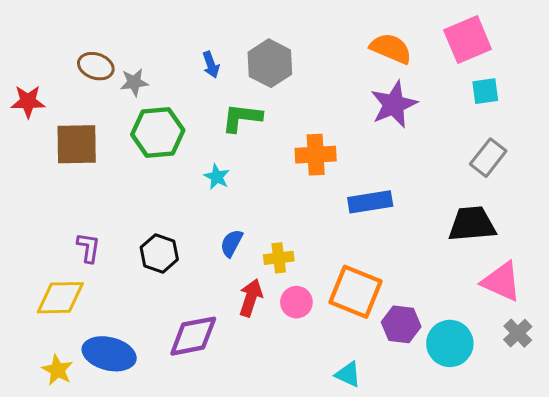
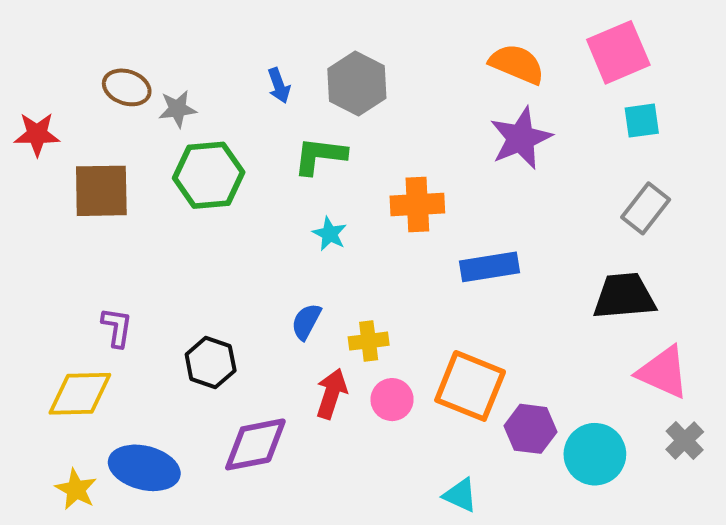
cyan star: (217, 177) -> (330, 234), moved
black hexagon: (159, 253) -> (211, 363), moved

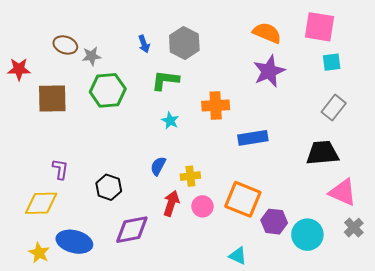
pink square: (618, 52) -> (320, 27), turned 32

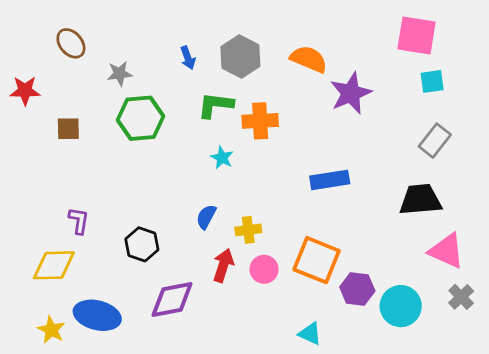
orange semicircle: (267, 33) -> (309, 59), moved
brown ellipse: (65, 45) -> (71, 43), moved, turned 30
brown square: (52, 98) -> (68, 129), size x0.6
orange cross: (216, 106) -> (260, 121), moved

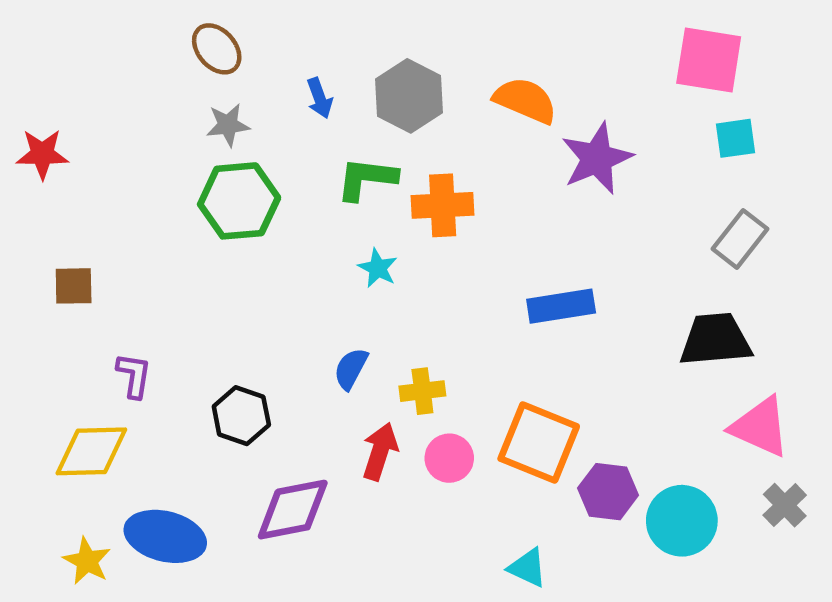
brown ellipse: (71, 43) -> (217, 49), moved
gray star: (120, 74) -> (228, 125), moved
brown square: (68, 129) -> (74, 286), moved

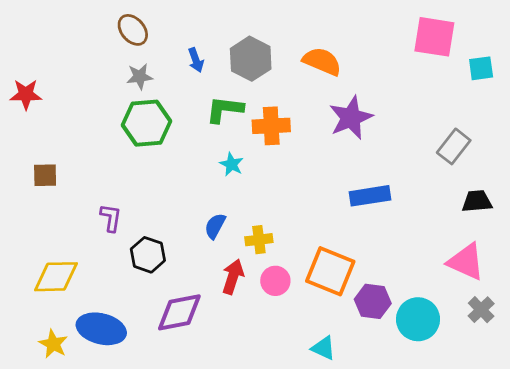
cyan square: (736, 138) -> (481, 68), moved
purple star: (597, 158) -> (351, 118), moved
blue rectangle: (561, 306) -> (370, 196), moved
black trapezoid: (715, 340) -> (477, 201), moved, size x0.7
purple L-shape: (134, 375) -> (111, 218), moved

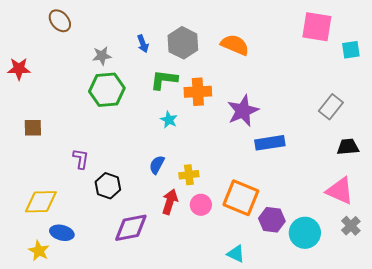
brown ellipse: (133, 30) -> (60, 21), moved
purple star: (351, 118) -> (243, 111), moved
blue ellipse: (101, 329) -> (62, 233), moved, size x0.7

